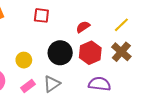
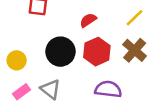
gray triangle: (52, 84) -> (50, 89), turned -48

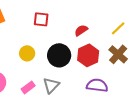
yellow circle: (17, 60) -> (27, 53), moved
gray triangle: (50, 89) -> (51, 85), turned 36

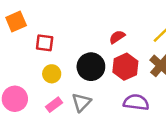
red square: (41, 19) -> (45, 43), moved
yellow circle: (27, 53) -> (52, 74), moved

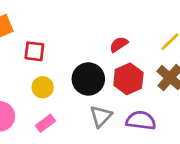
gray triangle: (81, 102) -> (101, 116), moved

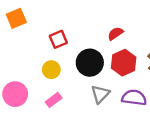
red square: (34, 51) -> (58, 39), moved, turned -30

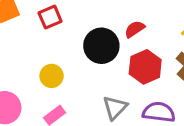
red square: (58, 39) -> (50, 17), moved
black circle: (90, 63) -> (101, 46), moved

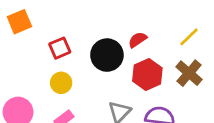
red square: (50, 17) -> (60, 48), moved

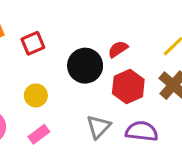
red square: (60, 48) -> (33, 43), moved

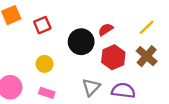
pink rectangle: (39, 134) -> (47, 93), turned 56

